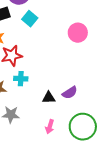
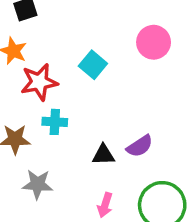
cyan square: (30, 19) -> (93, 65), moved

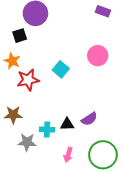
cyan cross: (55, 122) -> (47, 129), moved

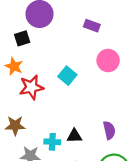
purple rectangle: (103, 11) -> (92, 26), moved
purple semicircle: (89, 119) -> (109, 130), moved, turned -70

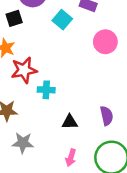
cyan square: (67, 76) -> (62, 20), moved
cyan cross: (52, 142) -> (46, 90), moved

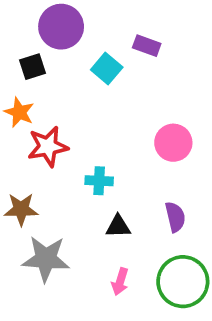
pink circle: (105, 42) -> (173, 143), moved
cyan cross: (46, 90) -> (99, 181), moved
gray star: (23, 143) -> (46, 259), size x1.4

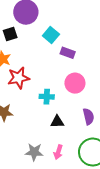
purple rectangle: (147, 46) -> (68, 53), moved
pink circle: (173, 143) -> (75, 83), moved
gray star: (46, 259) -> (34, 152), moved, size x0.7

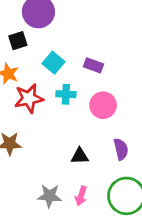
cyan square: (51, 35) -> (54, 63), moved
cyan cross: (47, 97) -> (66, 94), moved

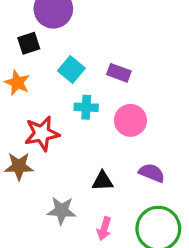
red star: (29, 98) -> (42, 133), moved
purple semicircle: (121, 149) -> (152, 173), turned -55
gray star: (49, 196) -> (62, 211), moved

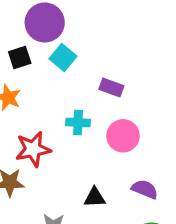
cyan square: (71, 70) -> (63, 58), moved

